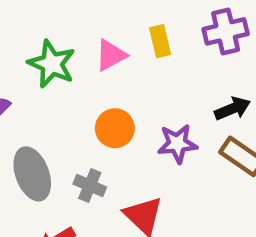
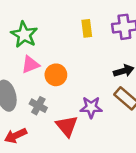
pink triangle: (111, 55) -> (30, 65), moved
purple star: (177, 144) -> (91, 107), moved

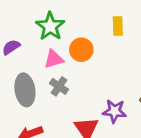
orange circle: (56, 75) -> (81, 50), moved
gray cross: (38, 106) -> (59, 86), moved

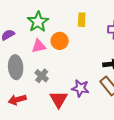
yellow rectangle: (118, 26) -> (82, 20), moved
gray cross: (59, 86) -> (42, 76), moved

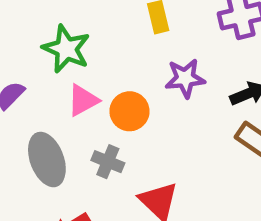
orange circle: (60, 41) -> (129, 111), moved
purple star: (80, 88) -> (185, 78), moved

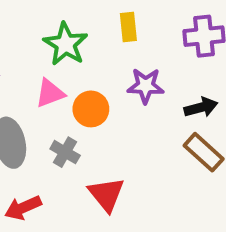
green star: (66, 49) -> (66, 44), moved

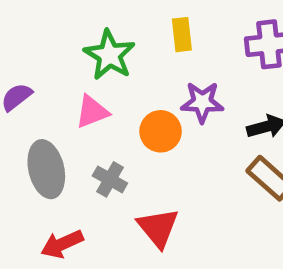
orange circle: (91, 109) -> (161, 131), moved

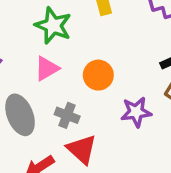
purple star: (202, 102) -> (136, 112), moved
red triangle: (158, 228) -> (82, 149), moved

